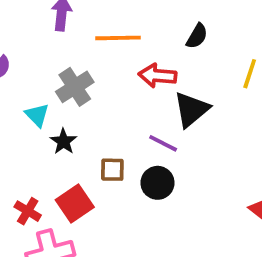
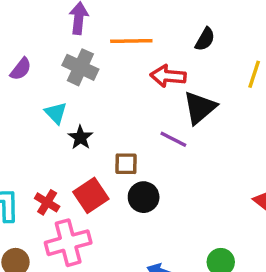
gray cross: (75, 87) -> (80, 67), moved, turned -32
black circle: (158, 183) -> (144, 197), moved

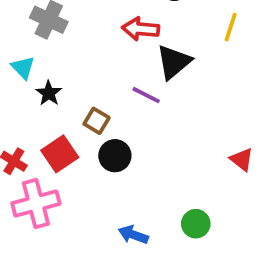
brown square: (126, 164) -> (97, 121), turned 30

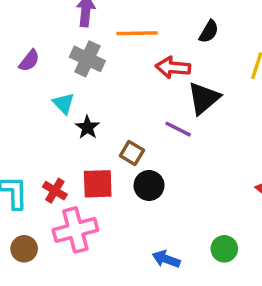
red square: (60, 154) -> (98, 184), turned 32

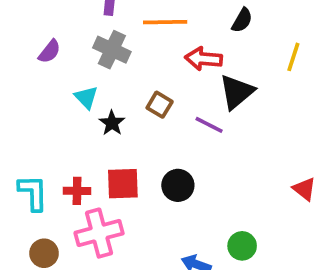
brown square: (132, 153) -> (160, 105), moved
red cross: (55, 191) -> (77, 191), turned -30
green circle: (224, 249) -> (242, 246), moved

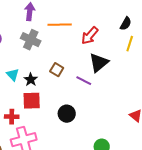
black semicircle: (242, 20) -> (126, 24), moved
red arrow: (204, 59) -> (90, 36), moved, turned -54
cyan triangle: (86, 97) -> (13, 75), moved
red square: (123, 184) -> (32, 101), moved

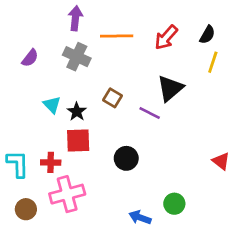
red arrow: (90, 36) -> (166, 37), moved

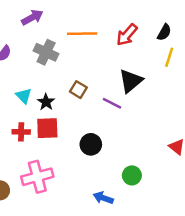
purple arrow: (75, 18) -> (32, 17), moved, turned 55
red cross: (51, 162) -> (21, 132), moved
green circle: (174, 204) -> (132, 175), moved

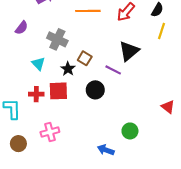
gray cross: (46, 52) -> (57, 39), moved
black star: (46, 102) -> (68, 69), moved
black circle: (91, 144) -> (95, 90), moved
pink cross: (37, 177) -> (50, 132), size x0.7

